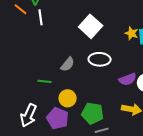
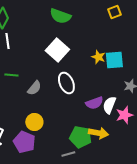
white ellipse: (100, 59) -> (66, 83), turned 65
green line: (45, 81) -> (11, 75), moved
green pentagon: (93, 113) -> (80, 137), moved

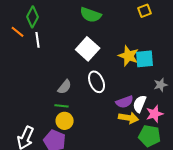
yellow star: (98, 57) -> (129, 56), size x1.5
green line: (11, 75) -> (62, 106), moved
yellow arrow: (98, 133) -> (129, 118), moved
green pentagon: (80, 137) -> (150, 136), moved

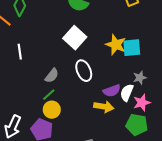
white line: (38, 40) -> (20, 52), moved
gray star: (161, 85) -> (140, 78), moved
green line: (62, 106) -> (49, 95), turned -48
yellow arrow: (129, 118) -> (104, 107), moved

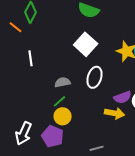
white ellipse: (84, 71) -> (95, 77), turned 40
gray semicircle: (52, 76) -> (63, 82), turned -140

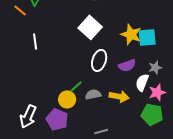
gray semicircle: (63, 82) -> (93, 94), moved
purple semicircle: (123, 97) -> (127, 65), moved
green line: (60, 101) -> (76, 86), moved

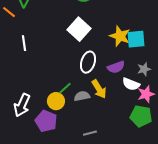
white semicircle: (142, 82) -> (131, 84), turned -90
yellow arrow: (119, 96) -> (99, 89), moved, turned 48
white arrow: (28, 116) -> (22, 105), moved

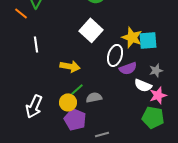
white ellipse: (88, 62) -> (115, 55), moved
yellow arrow: (99, 89) -> (70, 66), moved, turned -48
purple pentagon: (46, 121) -> (75, 119), moved

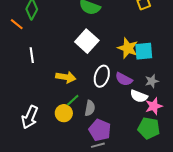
white ellipse: (115, 55) -> (102, 76), moved
purple semicircle: (128, 68) -> (124, 79), turned 48
gray semicircle: (94, 97) -> (90, 108), turned 112
purple pentagon: (75, 119) -> (100, 130), moved

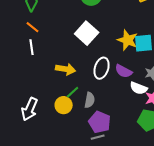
orange line: (17, 24) -> (33, 27), moved

